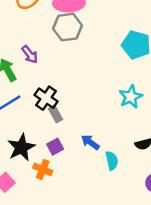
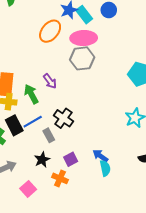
gray rectangle: (56, 114) -> (49, 135), moved
black star: (21, 147) -> (42, 160), size x0.7
cyan semicircle: (112, 161) -> (105, 168), moved

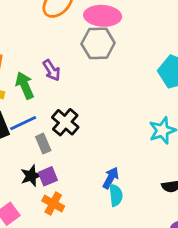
blue arrow: (100, 156) -> (111, 178), turned 77
purple square: (71, 159) -> (48, 176), moved

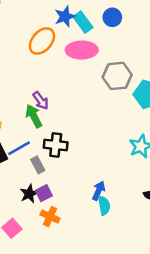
gray hexagon: (98, 43) -> (117, 76), moved
green arrow: (25, 85) -> (34, 116), moved
black cross: (65, 122) -> (56, 145), turned -30

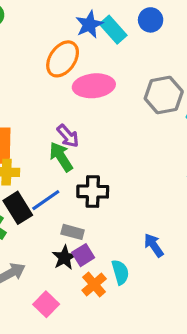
pink ellipse: (82, 50) -> (94, 86), moved
gray rectangle: (38, 165) -> (73, 232), moved, turned -42
blue arrow: (99, 191) -> (154, 245), turned -54
cyan semicircle: (104, 206) -> (120, 272), moved
orange cross: (50, 217) -> (94, 285), turned 30

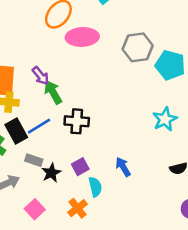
purple arrow: (68, 136) -> (40, 76), moved
gray rectangle: (73, 232) -> (34, 160), moved
purple square: (83, 255) -> (80, 167), moved
orange cross: (94, 285) -> (78, 208), moved

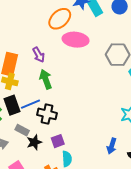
purple arrow: (40, 76) -> (39, 55), moved
black cross: (77, 121) -> (47, 114), moved
blue arrow: (123, 167) -> (112, 146), moved, turned -140

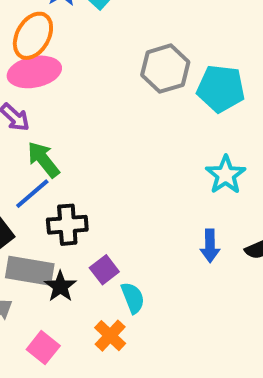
pink ellipse: (76, 40) -> (34, 72), moved
blue line: (30, 104) -> (32, 194), moved
gray rectangle: (22, 130) -> (30, 271), size x1.6

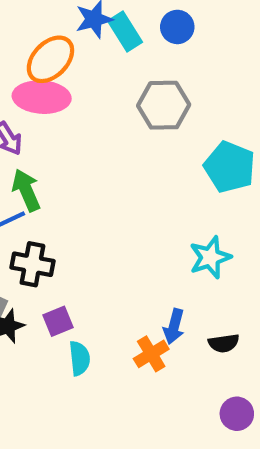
gray hexagon: (165, 69) -> (164, 105), moved
orange cross: (110, 336) -> (151, 354), moved

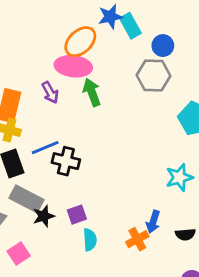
blue circle: (177, 27) -> (163, 46), moved
green arrow: (26, 190) -> (92, 92), moved
black cross: (32, 264) -> (66, 161), moved

